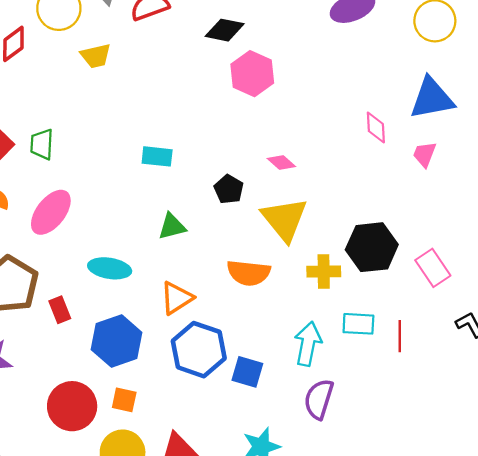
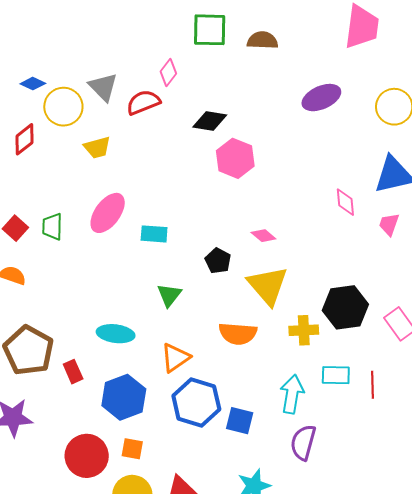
pink ellipse: (51, 212) -> (108, 213), moved
green triangle: (172, 226) -> (169, 295), turned -36

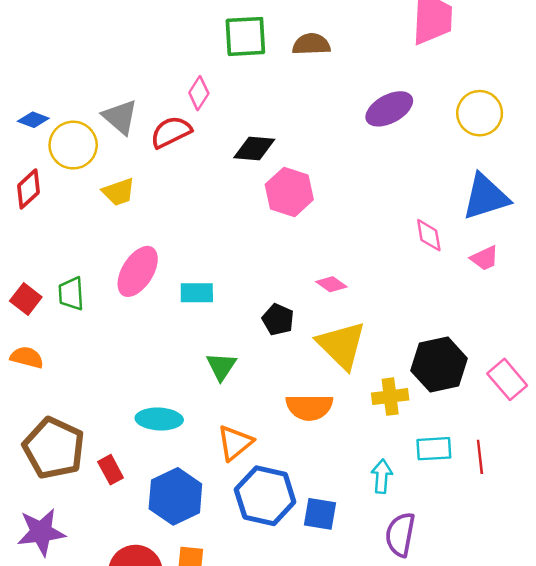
pink trapezoid: (389, 224) -> (485, 258), turned -130
cyan arrow: (292, 394) -> (382, 476), size x0.7

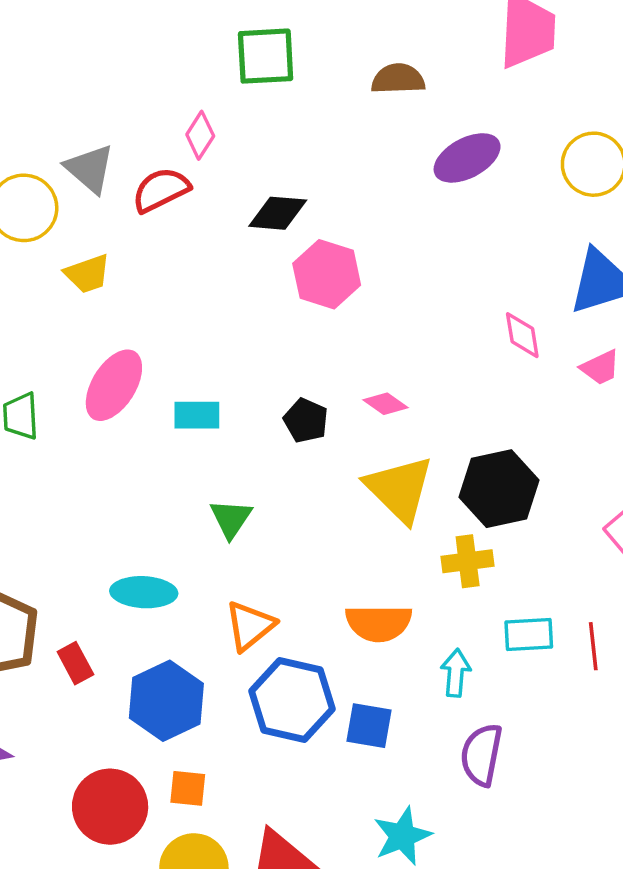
brown semicircle: (311, 44) -> (398, 79), moved
black pentagon: (278, 319) -> (306, 420), moved
black hexagon: (439, 364) -> (499, 489), moved
orange semicircle: (309, 407) -> (379, 623), moved

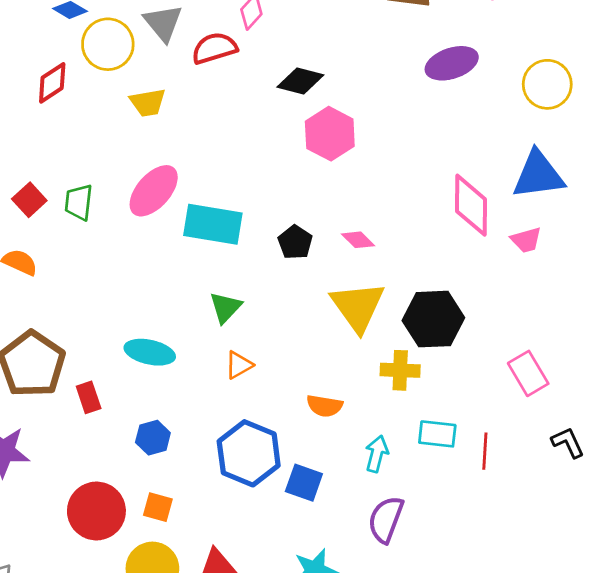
pink diamond: (522, 335) -> (471, 205), size x1.6
cyan rectangle: (197, 415) -> (213, 224), size x1.6
orange semicircle: (379, 623) -> (325, 406), size x0.7
orange triangle: (250, 626) -> (239, 365), moved, size x0.7
blue hexagon: (166, 701) -> (153, 438), size x0.6

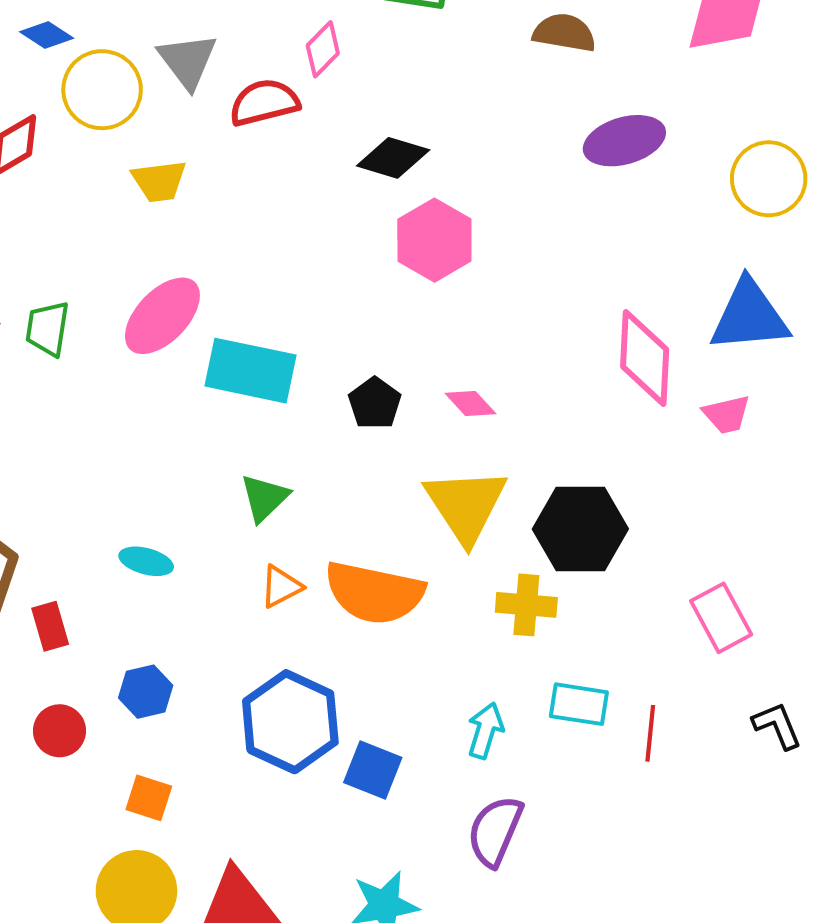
cyan ellipse: (150, 352) -> (146, 561), size x0.7
orange semicircle: (325, 406) -> (374, 593), moved, size x1.8
red circle: (96, 511) -> (59, 731), moved, size x0.6

